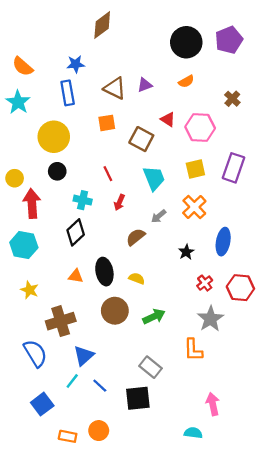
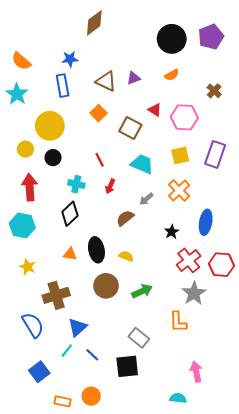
orange square: (107, 123) -> (99, 113), turned -35
yellow circle: (15, 178) -> (25, 149), moved
cyan trapezoid: (154, 178) -> (142, 164), turned -45
red cross: (205, 283) -> (189, 260), size x1.6

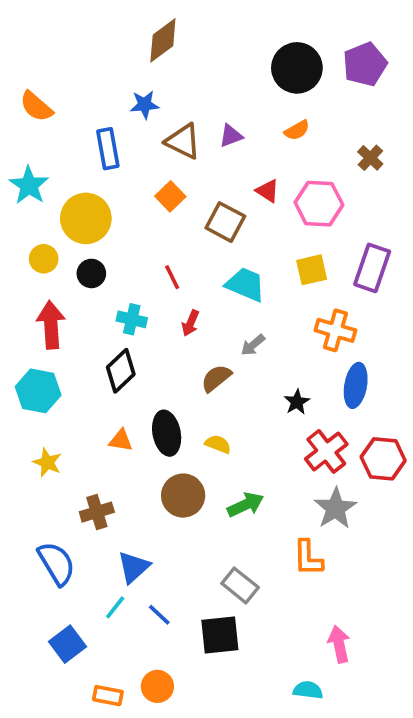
blue star: (70, 59) -> (145, 105), moved
cyan star: (17, 94) -> (29, 185), moved
orange cross: (179, 190) -> (335, 330), moved, turned -30
brown cross: (56, 295) -> (97, 512), size x0.7

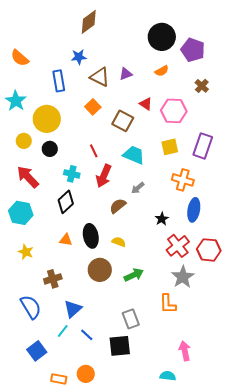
purple pentagon: (365, 64) -> (193, 50), moved, turned -30
red arrow: (190, 323) -> (104, 176), size x1.6
red arrow: (51, 325) -> (28, 177), turned -40
gray rectangle: (240, 585) -> (131, 319), turned 30

